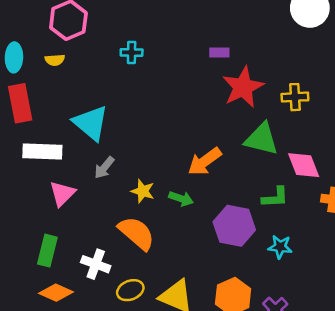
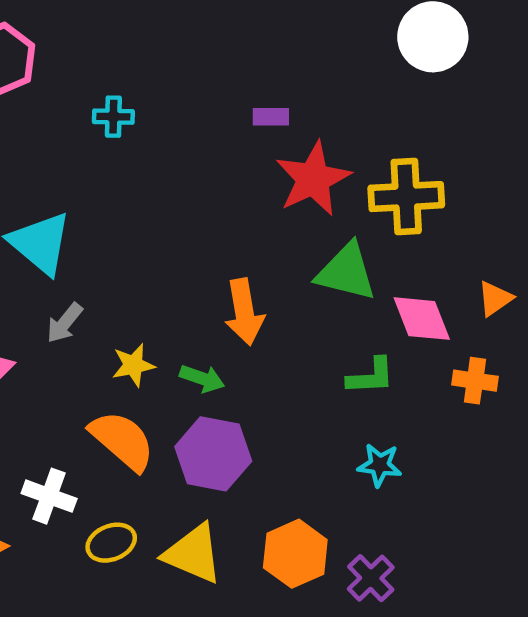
yellow cross: (295, 97) -> (406, 197), size x1.5
orange arrow: (205, 161) -> (244, 312), turned -64
yellow star: (143, 191) -> (133, 365), turned -30
purple hexagon: (234, 226) -> (213, 454), moved

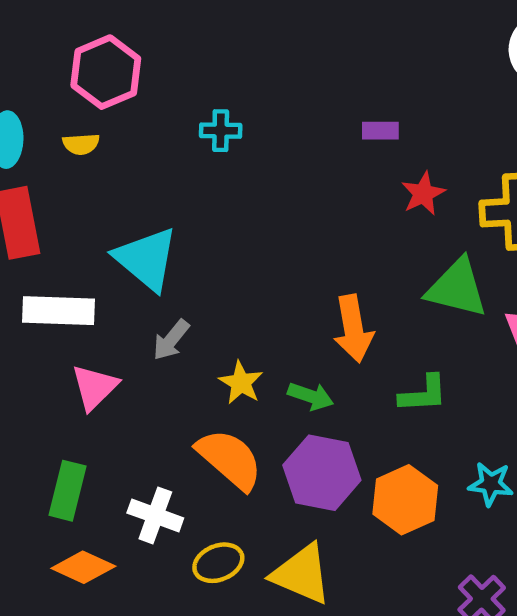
red star: (313, 179) -> (423, 194), size x0.6
yellow star: (133, 365) -> (241, 383), turned -30
green L-shape: (371, 376) -> (423, 394), moved
orange hexagon: (295, 554) -> (405, 500), moved

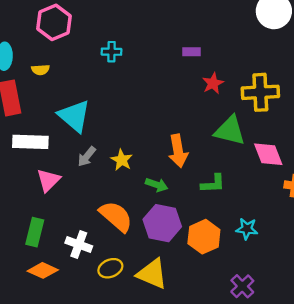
yellow semicircle: (81, 144) -> (40, 70), moved
yellow star: (241, 383) -> (122, 160), moved

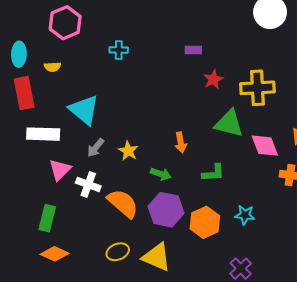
orange arrow: (178, 151) -> (181, 142), size x0.7
white cross: (79, 245) -> (88, 184), moved

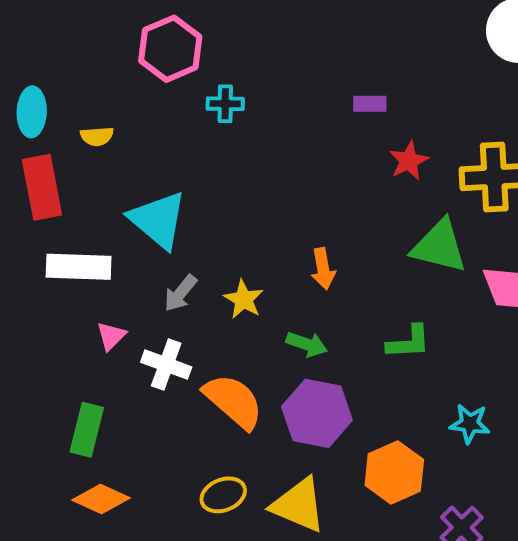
pink hexagon: (65, 23) -> (170, 49), moved
orange arrow: (181, 142) -> (323, 269), moved
pink triangle: (60, 170) -> (111, 336), size x0.7
orange hexagon: (205, 222) -> (394, 472), moved

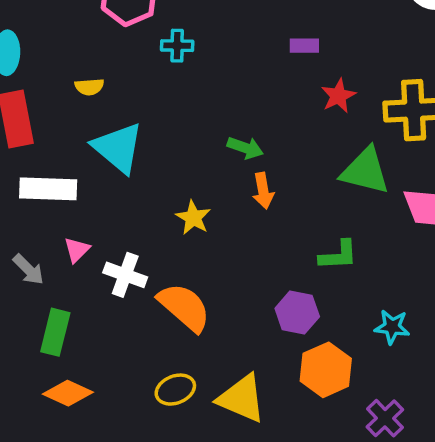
yellow semicircle: (97, 136) -> (89, 87), moved
gray arrow: (180, 293) -> (28, 270), moved, turned -84
green arrow: (307, 344) -> (245, 148), moved
purple hexagon: (317, 413) -> (297, 312), moved, size x0.7

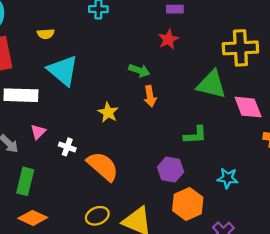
red star: (338, 96) -> (168, 39), moved
white cross: (125, 275) -> (67, 147), size x0.7

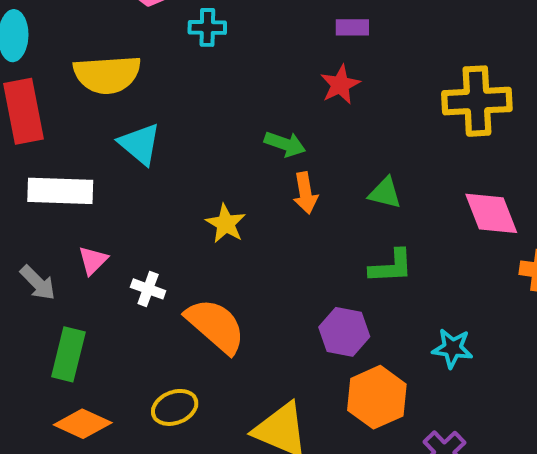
yellow semicircle: (46, 34) -> (107, 74), size x2.0
cyan triangle: (63, 70) -> (140, 144), size x0.7
green triangle: (211, 84) -> (385, 193), moved, size x0.6
yellow ellipse: (97, 216) -> (175, 407), moved

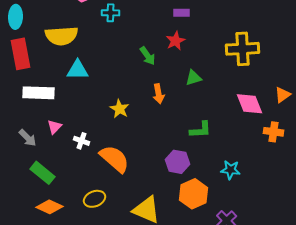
cyan triangle: (140, 144) -> (78, 70), turned -40
green arrow: (285, 144) -> (148, 56), moved, turned 36
green triangle: (385, 193) -> (194, 78), moved, turned -30
green rectangle: (68, 354) -> (42, 173), turned -65

